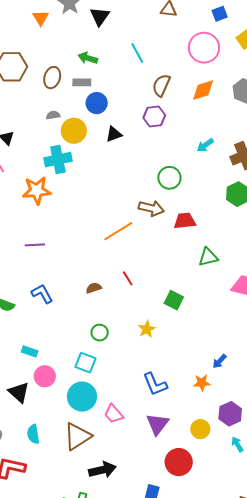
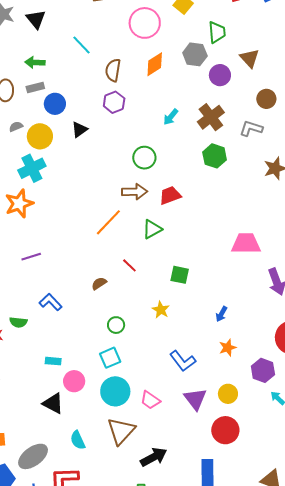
green triangle: (208, 257) -> (152, 229), moved
blue arrow: (219, 361) -> (221, 314), moved
cyan square: (86, 363) -> (110, 358), turned -30
yellow circle: (200, 429) -> (228, 394), moved

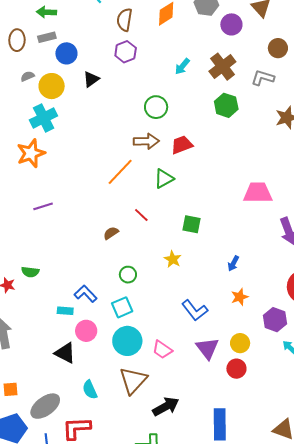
blue L-shape: (51, 302) -> (86, 294), moved
red circle: (225, 430) -> (236, 369), moved, size x0.7

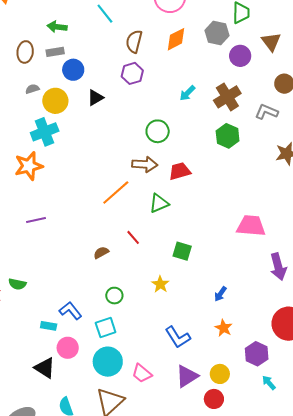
orange star: (240, 297) -> (224, 328), turned -30
purple triangle: (207, 348) -> (187, 376), turned 30

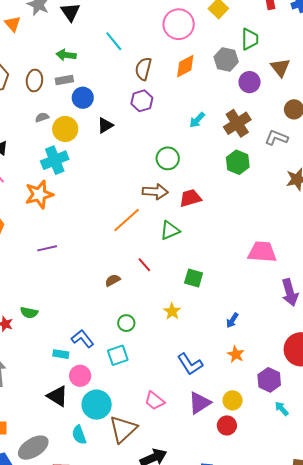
cyan circle: (108, 362) -> (97, 405), moved

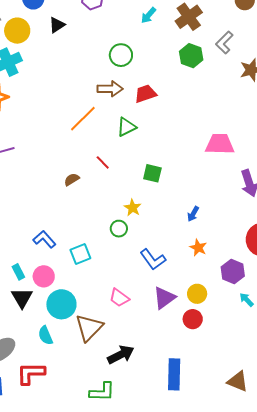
gray L-shape: (276, 138) -> (224, 43), moved, turned -65
green circle: (126, 323) -> (119, 229), moved
cyan rectangle: (61, 354) -> (18, 272), moved, turned 56
black triangle: (57, 396) -> (22, 298), turned 30

